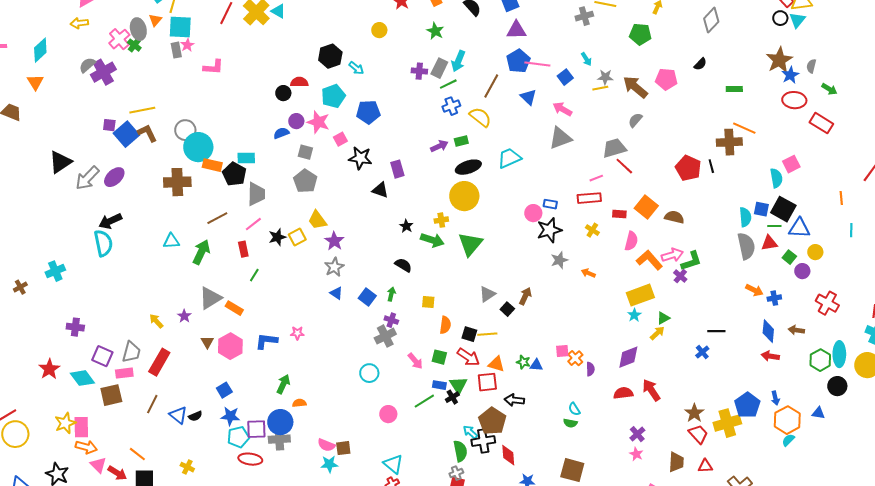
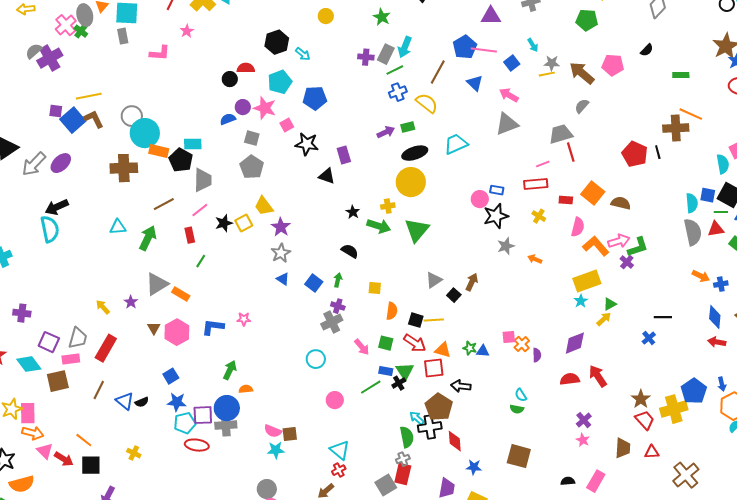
purple triangle: (516, 30) -> (491, 16), moved
pink star: (187, 45) -> (187, 31), moved
red line: (624, 166) -> (571, 152), turned 30

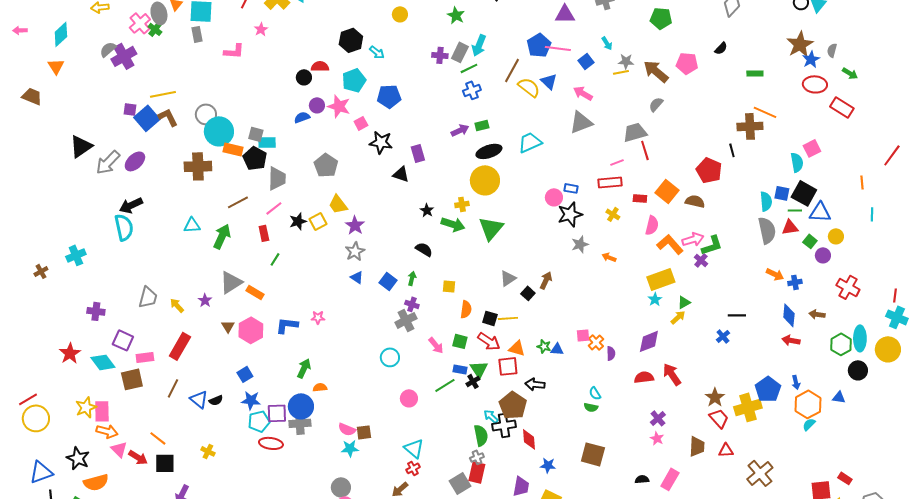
yellow semicircle: (427, 103) -> (529, 87), moved
gray square: (252, 138) -> (256, 134), moved
red pentagon: (635, 154) -> (709, 170), moved
gray trapezoid: (78, 338) -> (148, 297), moved

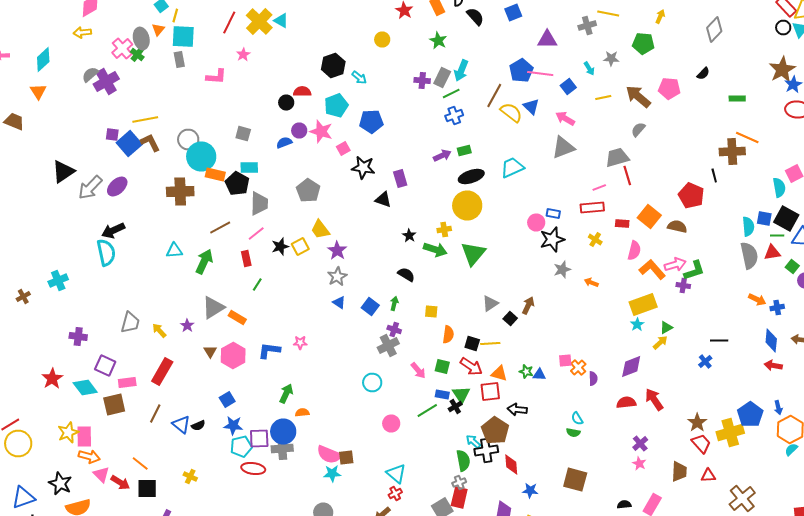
gray star: (626, 61) -> (611, 58), moved
gray square: (256, 134) -> (243, 134), moved
purple cross: (701, 260) -> (683, 286), turned -32
pink semicircle: (347, 429) -> (329, 454), size x1.4

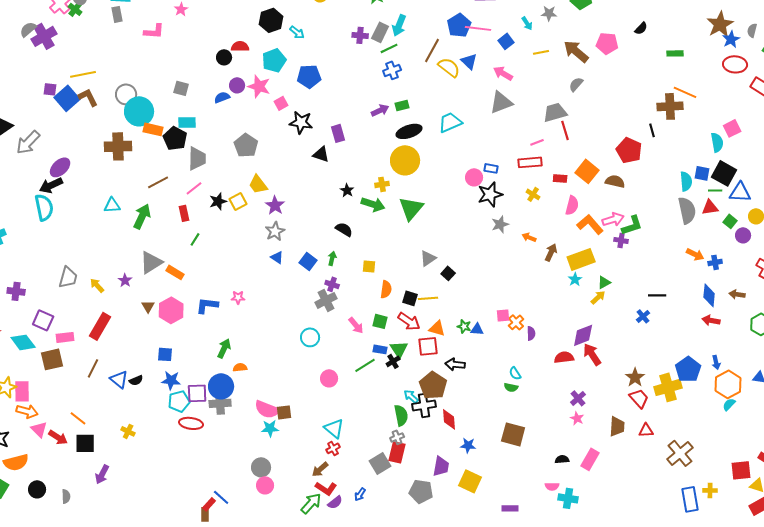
purple ellipse: (117, 186) -> (60, 167), moved
brown arrow: (528, 306) -> (551, 252), moved
purple diamond: (631, 366) -> (583, 335), moved
blue square: (227, 400) -> (165, 354), turned 35

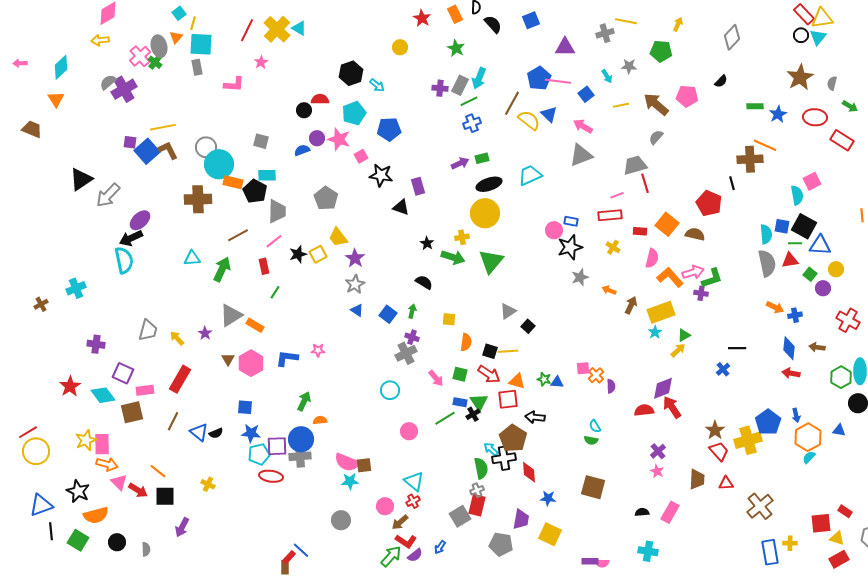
blue star: (731, 39) -> (778, 114), moved
pink circle: (265, 485) -> (385, 506), moved
pink semicircle: (552, 486) -> (602, 563), moved

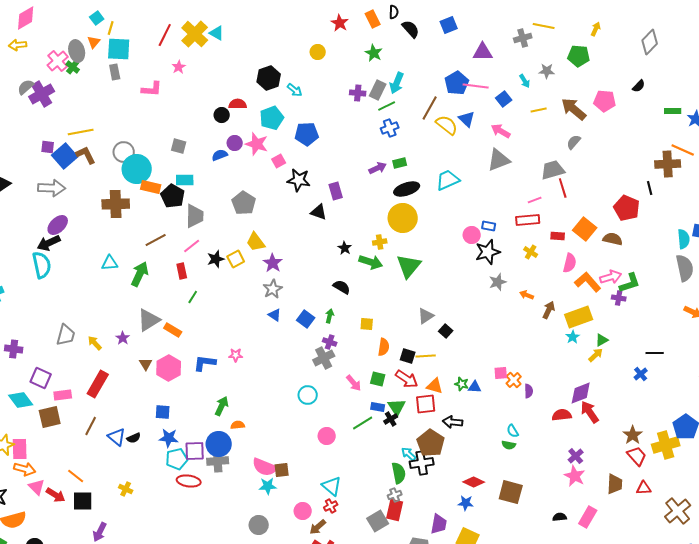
gray arrow: (108, 195) -> (52, 188), moved, turned -132
pink star: (657, 471) -> (575, 476), size x1.5
red diamond: (529, 472) -> (474, 482), moved, turned -60

